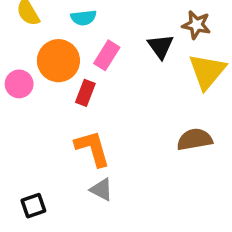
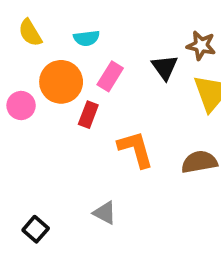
orange L-shape: (92, 148) -> (136, 149), moved
black square: (33, 206) -> (36, 229), turned -30

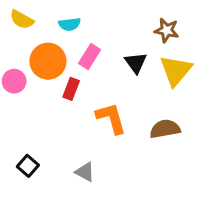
yellow semicircle: (30, 33) -> (22, 20), turned -30
black triangle: (165, 67) -> (136, 63), moved
black square: (36, 229) -> (28, 166), moved

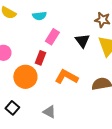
orange circle: (48, 61) -> (25, 77), moved
orange L-shape: (111, 118) -> (66, 77), turned -45

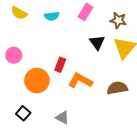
pink rectangle: (52, 37) -> (86, 12), moved
red rectangle: (40, 58) -> (60, 65), moved

